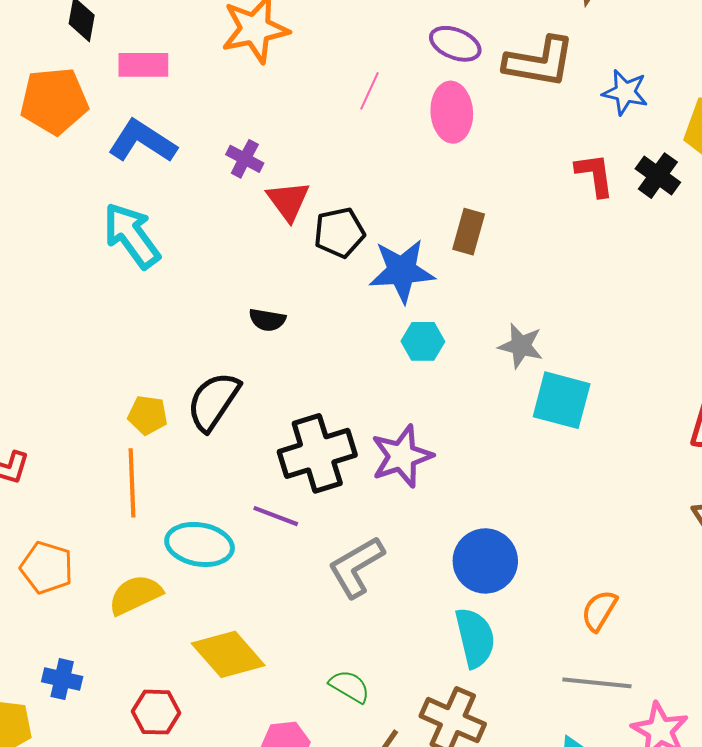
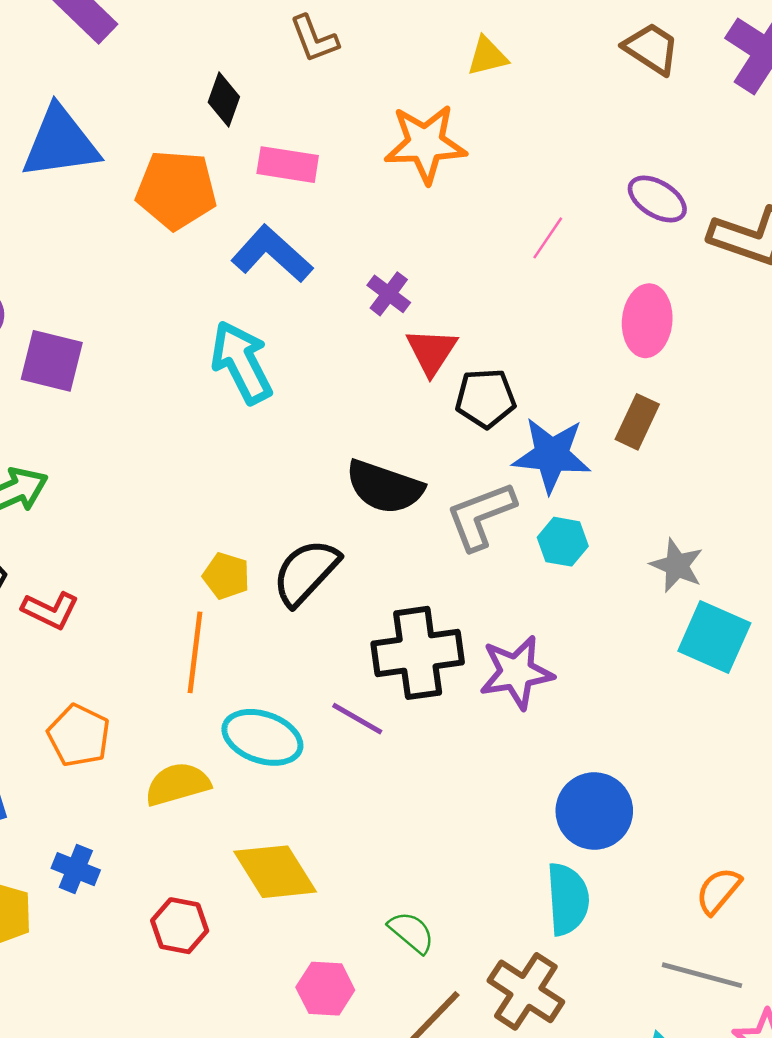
pink ellipse: (452, 112) -> (647, 321), moved
black semicircle: (267, 320) -> (384, 487), size x1.8
gray L-shape: (356, 567) -> (481, 516), moved

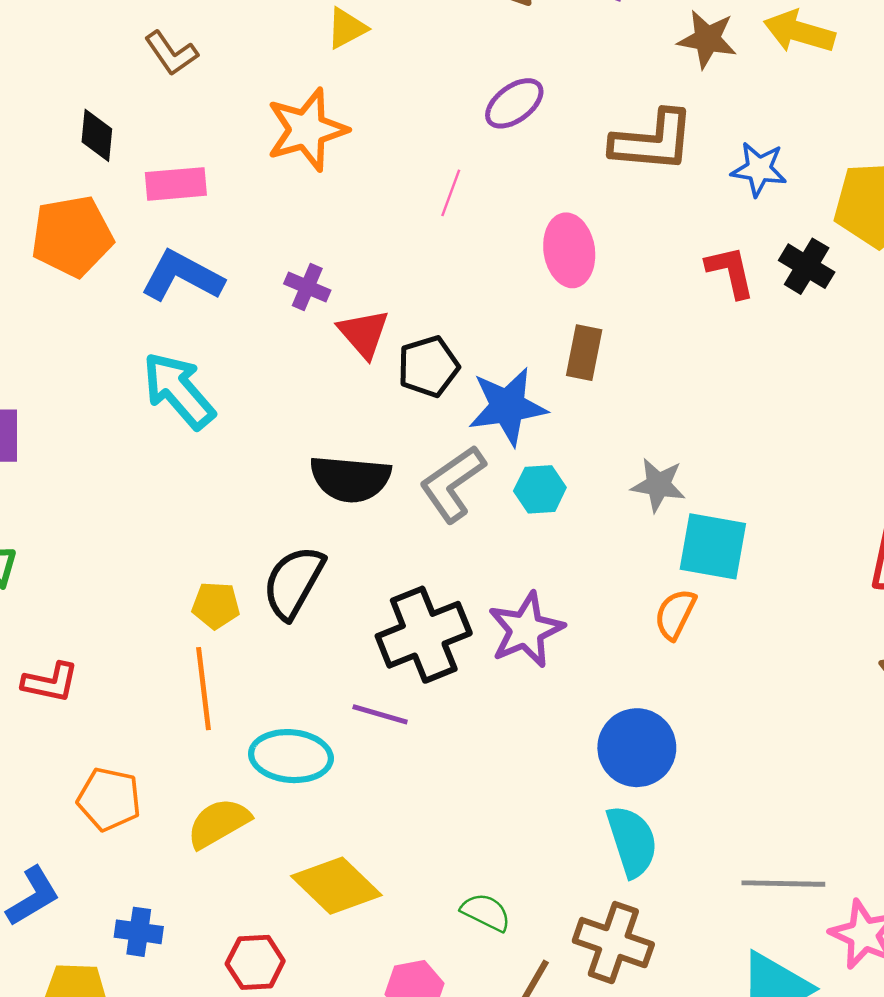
purple ellipse: (657, 199) -> (514, 103), moved, turned -54
orange semicircle: (718, 891) -> (675, 614), moved

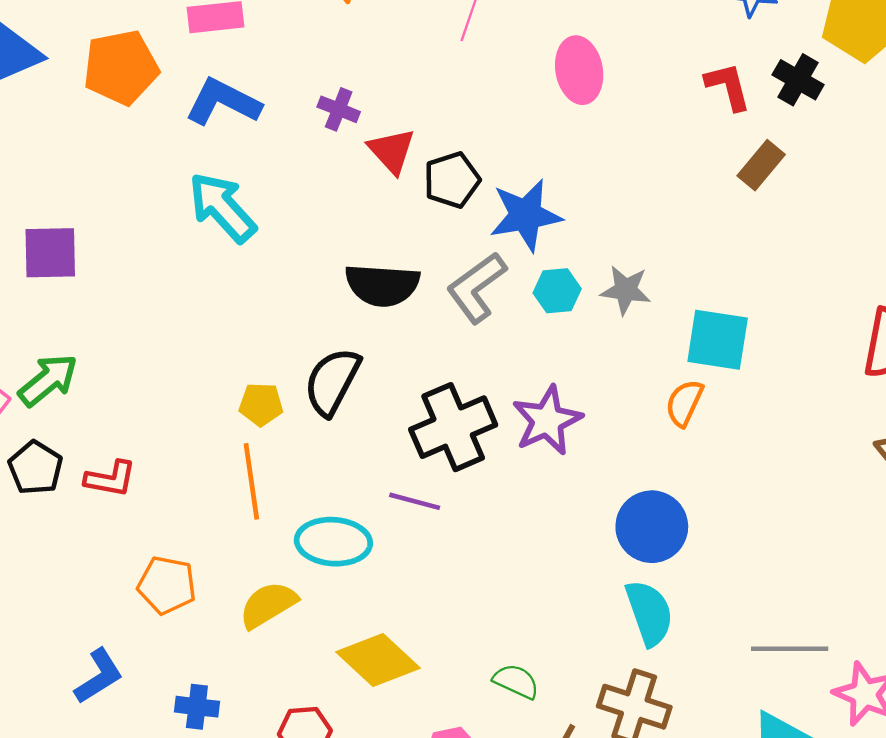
brown rectangle: (584, 353) -> (761, 165), moved, turned 30
gray star: (658, 485) -> (626, 290), moved

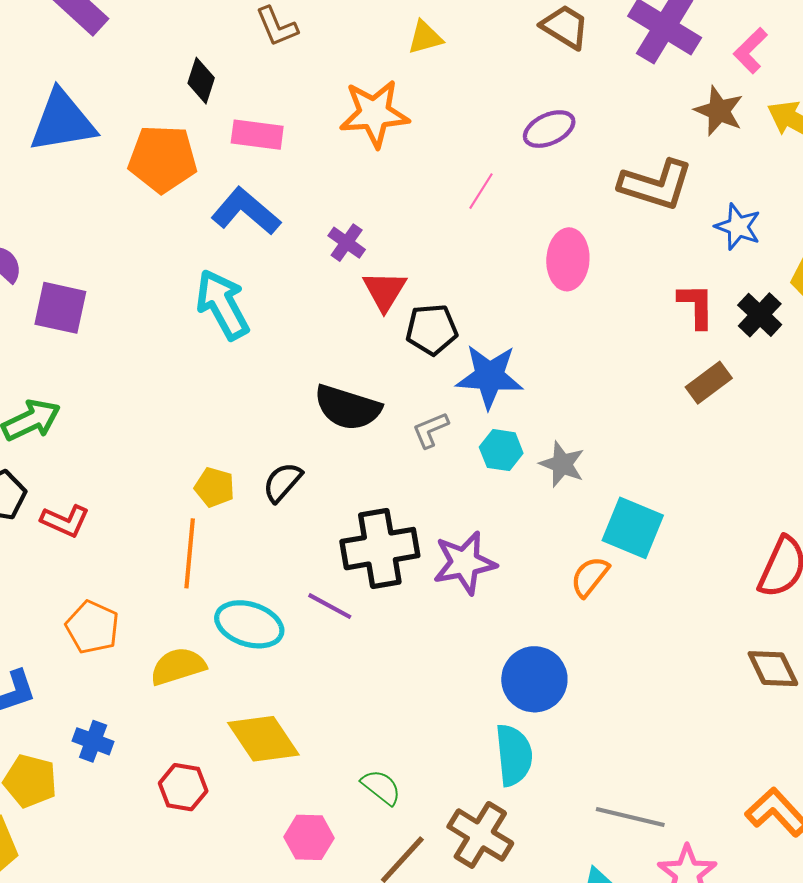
gray L-shape: (477, 287) -> (430, 430), size x0.6
black semicircle: (332, 382) -> (282, 482), size x0.7

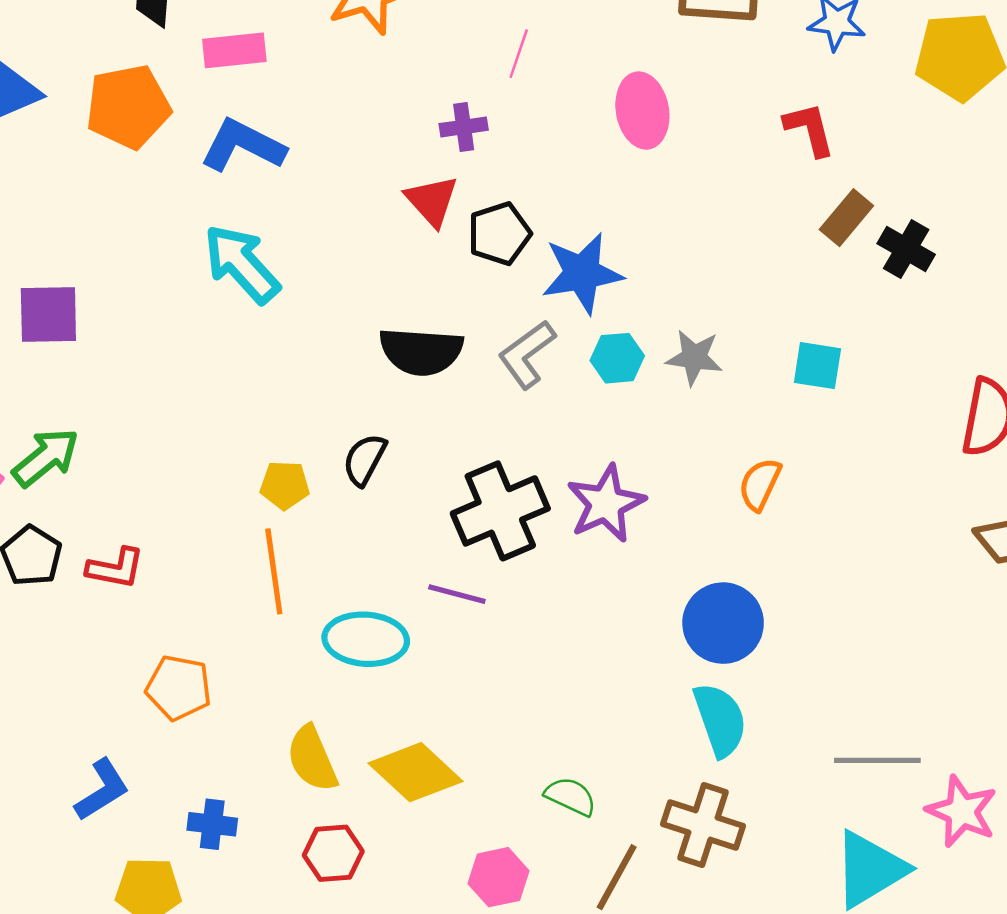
purple cross: (347, 243) -> (464, 127), moved, turned -30
black cross: (760, 315) -> (906, 249), moved
gray L-shape: (430, 430) -> (527, 354), size x1.4
cyan square: (633, 528) -> (817, 366), moved, size x0.7
yellow semicircle: (178, 666) -> (312, 759), moved, turned -82

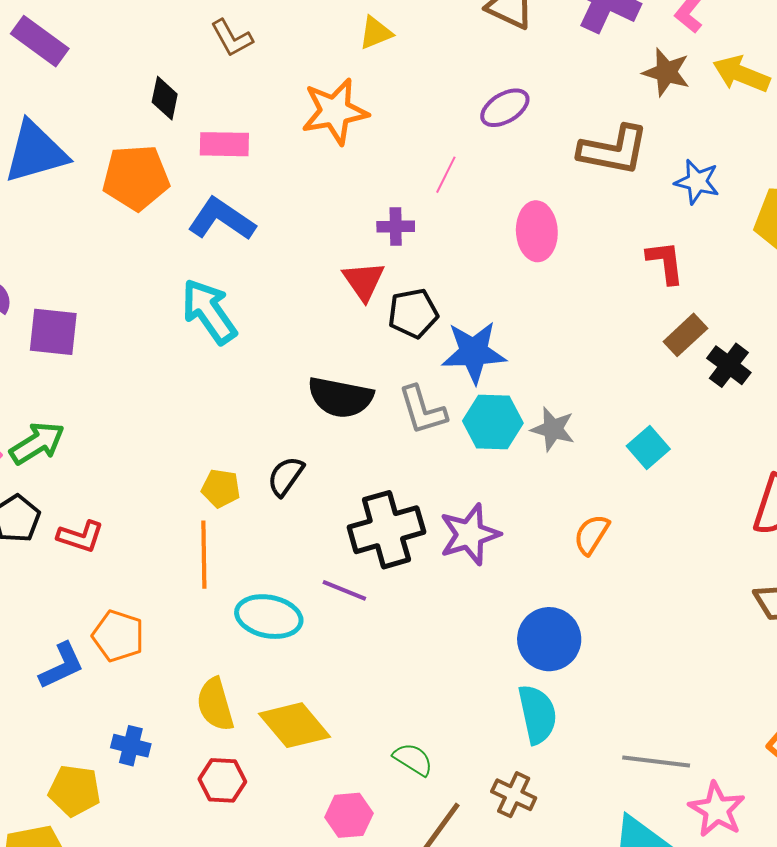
gray L-shape: (527, 354) -> (423, 410), turned -78
cyan hexagon: (617, 358) -> (493, 422), size x1.4
cyan square: (817, 366) -> (648, 448), turned 33
blue L-shape: (102, 790) -> (62, 666), moved
brown cross: (703, 825) -> (514, 795), size x0.7

